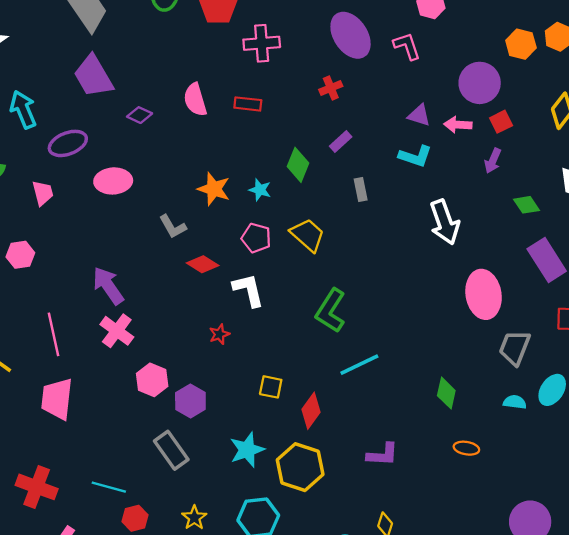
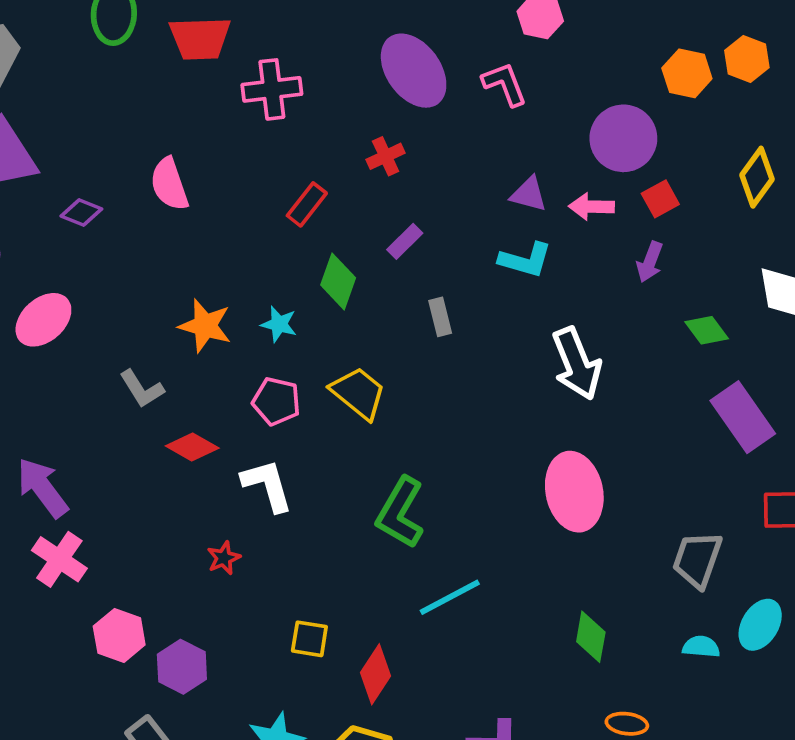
red rectangle: (248, 104) -> (307, 204), moved, turned -56
pink ellipse: (113, 181) -> (43, 320), turned -36
pink ellipse: (484, 294) -> (574, 492), moved

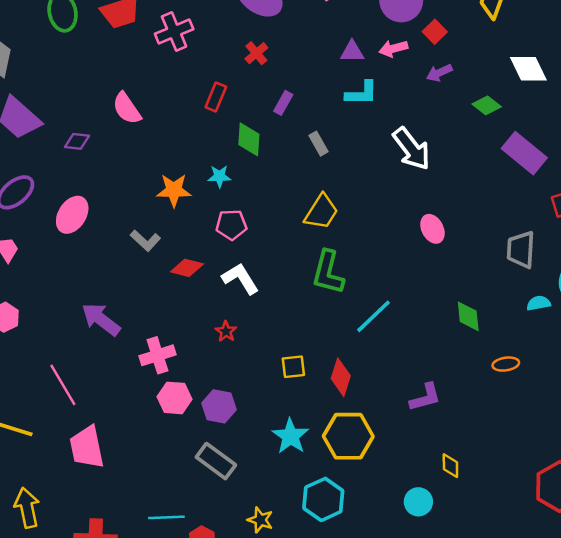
purple arrow: (650, 262) -> (439, 73), turned 60
yellow trapezoid: (358, 393) -> (321, 212), moved, turned 99
pink ellipse: (574, 492) -> (432, 229), size x0.6
pink cross: (59, 559) -> (157, 355), moved, turned -36

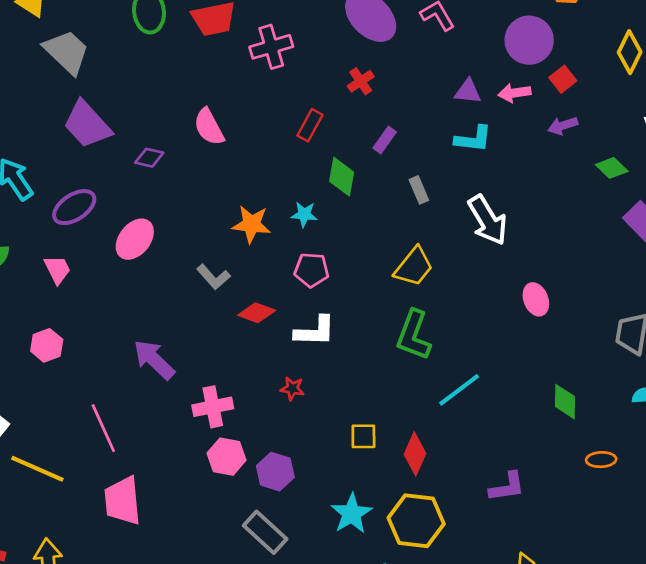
white arrow: (412, 149) -> (488, 220), moved
white L-shape: (240, 279) -> (315, 331), turned 117
red star: (226, 331) -> (292, 389), turned -30

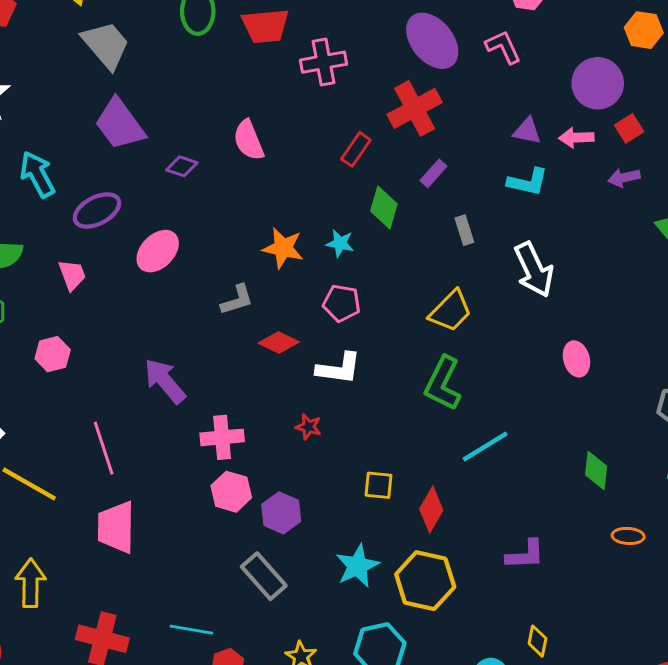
red cross: (361, 81) -> (415, 108), size x1.8
gray L-shape: (213, 277) -> (237, 300), turned -72

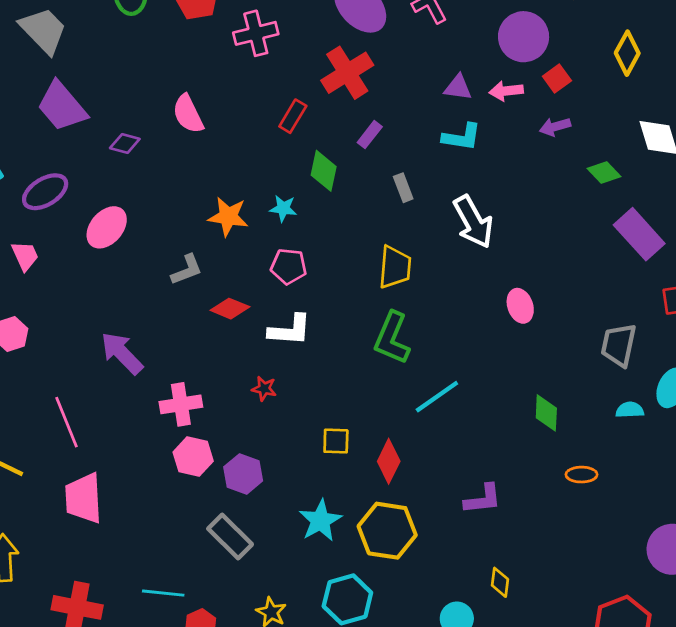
yellow trapezoid: (451, 311) -> (395, 267), turned -36

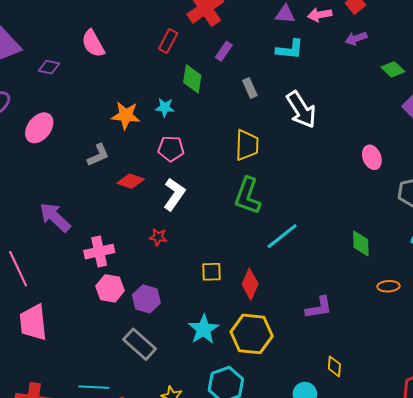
pink ellipse: (520, 306) -> (372, 157), moved
white L-shape: (290, 330) -> (174, 194), turned -56

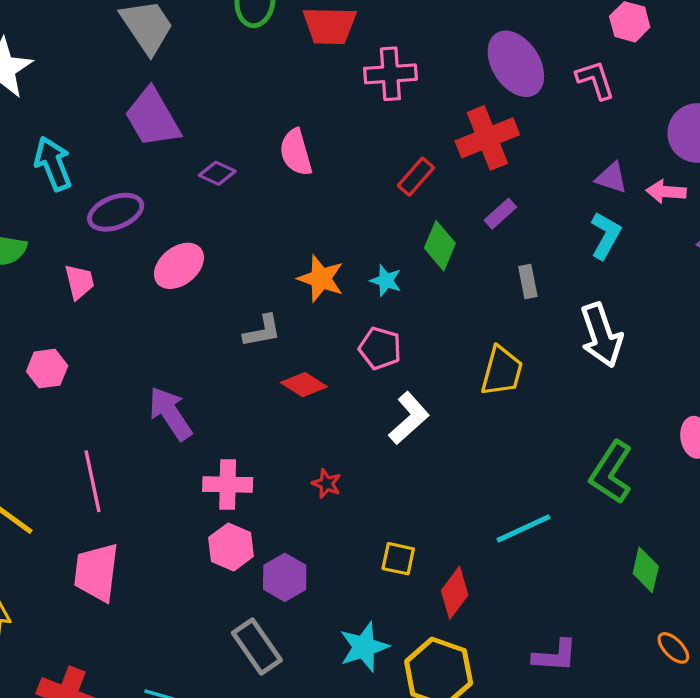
cyan L-shape: (290, 49) -> (606, 235), turned -80
white L-shape: (174, 194) -> (409, 418), moved
green L-shape: (248, 196) -> (611, 472), moved
orange ellipse: (388, 286) -> (673, 648), turned 35

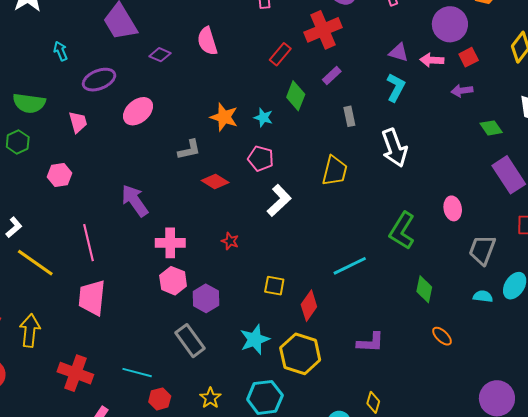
cyan arrow: (53, 164) -> (61, 51), size x0.6

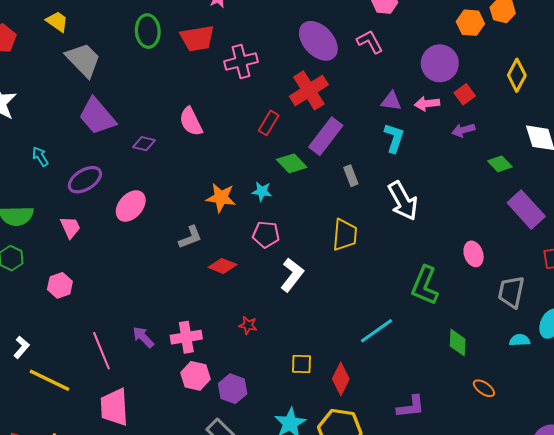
purple rectangle: (332, 76) -> (326, 136), size x1.8
green diamond: (296, 96) -> (292, 163), turned -56
purple arrow: (135, 201) -> (143, 337), moved, size x0.7

